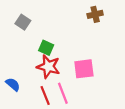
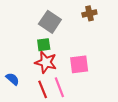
gray square: (23, 22) -> (50, 22), moved, size x1.5
green square: (46, 48) -> (44, 45), turned -32

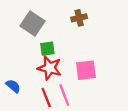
brown cross: (89, 13) -> (79, 18), moved
gray square: (50, 22) -> (33, 24), moved

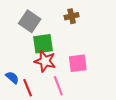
green square: (47, 49) -> (43, 44), size x1.5
red line: (46, 97) -> (28, 88), moved

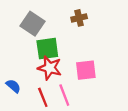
red line: (28, 88) -> (43, 97), moved

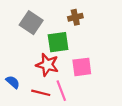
green square: (47, 49) -> (58, 42), moved
red line: (43, 97) -> (41, 93), turned -54

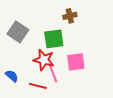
gray square: (31, 23) -> (18, 32), moved
pink line: (61, 91) -> (53, 73), moved

